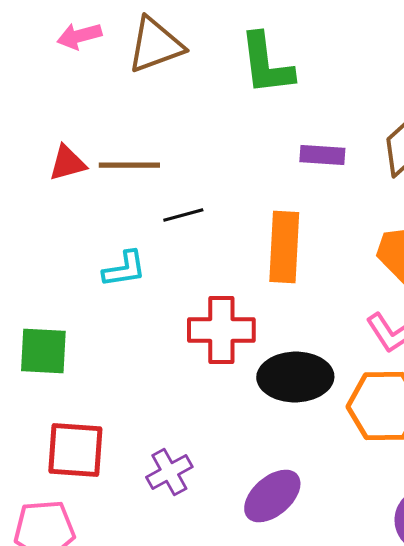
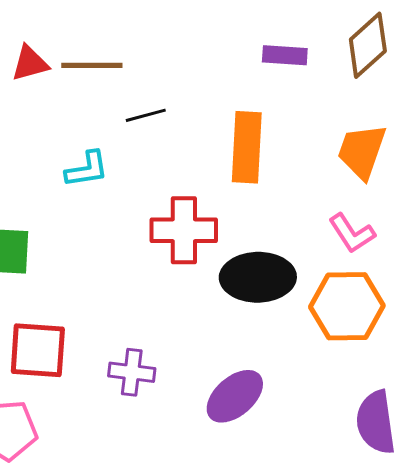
purple cross: (169, 472) -> (132, 372), turned 36

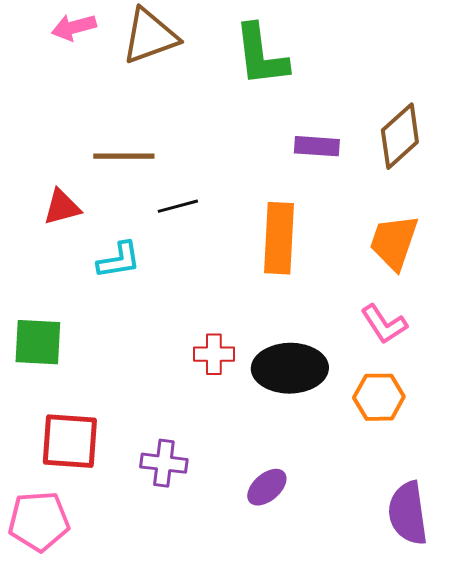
red triangle: (30, 63) -> (62, 207), moved
red cross: (184, 230) -> (214, 354), moved, size x0.6
orange hexagon: (347, 306) -> (379, 397), size x0.7
purple ellipse: (235, 396) -> (267, 487), size x0.7

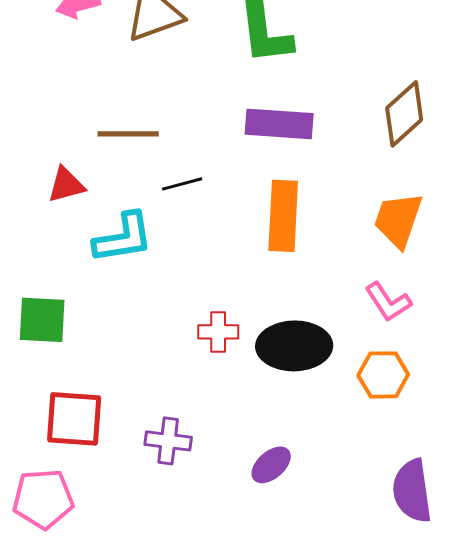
purple rectangle: (317, 146) -> (279, 124), moved, size x1.5
cyan L-shape: (119, 260) -> (123, 238), size x1.4

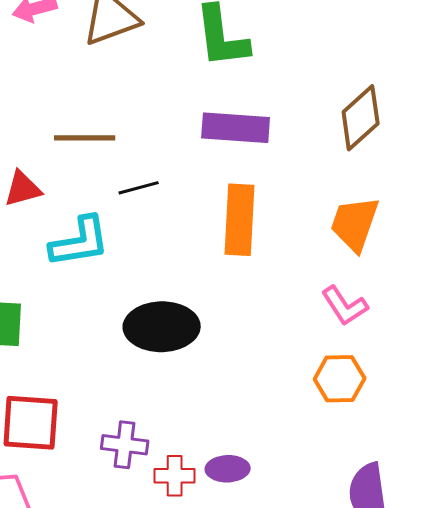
red cross: (218, 332) -> (175, 476), moved
black ellipse: (294, 346) -> (162, 327), moved
purple ellipse: (271, 465) -> (228, 469), turned 39

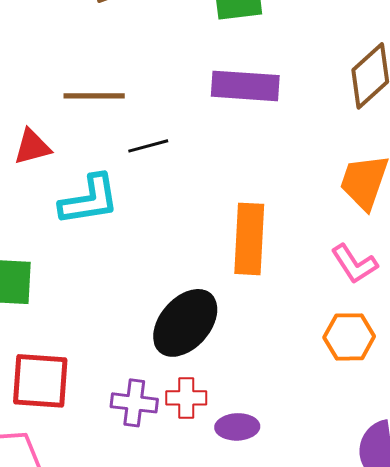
orange rectangle: (240, 220) -> (249, 239), moved
black ellipse: (162, 327) -> (185, 323), moved, turned -48
red cross: (175, 476) -> (186, 398), moved

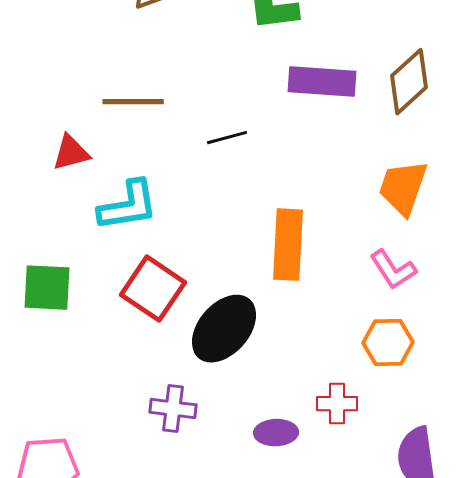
purple rectangle: (245, 86) -> (322, 82), moved
black line: (148, 146) -> (227, 138), moved
red square: (40, 381) -> (153, 289), moved, turned 30
red cross: (186, 398) -> (337, 404), moved

